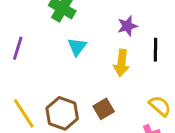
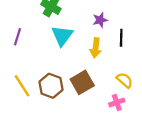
cyan triangle: (77, 47) -> (62, 36), size x1.5
brown square: (104, 109) -> (82, 82), size x1.5

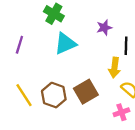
cyan triangle: (62, 36) -> (65, 44), turned 30
yellow arrow: (96, 48) -> (115, 68), moved

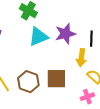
purple star: (104, 27) -> (65, 34), moved, size x1.5
brown square: (86, 92) -> (56, 79), turned 30

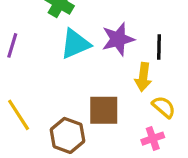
brown hexagon: (28, 82) -> (67, 135), moved

